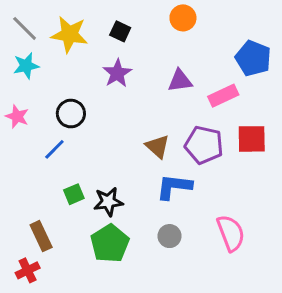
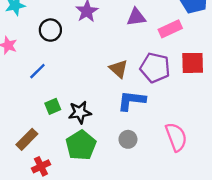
black circle: (71, 114) -> (50, 30), moved
brown rectangle: (41, 236) -> (27, 139), turned 70
red cross: (28, 270) -> (41, 166), moved

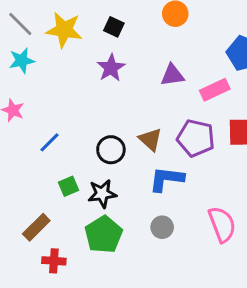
black circle: (50, 30) -> (111, 150), moved
red cross: (41, 166) -> (54, 261), turned 30

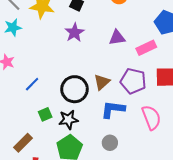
brown triangle: (150, 139) -> (102, 82), turned 36
black circle: (111, 150) -> (74, 89), size x1.4
pink semicircle: (222, 224) -> (151, 117), moved

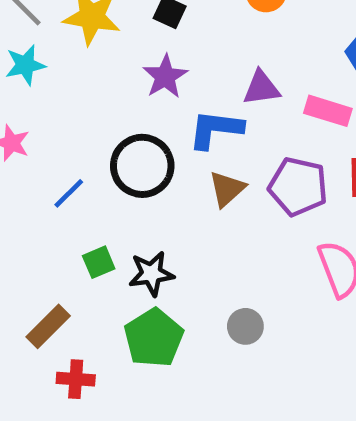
pink rectangle: (146, 48) -> (328, 111), turned 42
black circle: (74, 89) -> (142, 166), moved
blue L-shape: (113, 109) -> (216, 129), moved

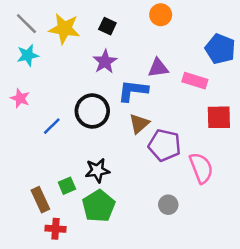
purple pentagon: (298, 187) -> (164, 145), moved
green square: (99, 262) -> (67, 186), moved
brown rectangle: (48, 326) -> (40, 200), turned -70
gray circle: (245, 326) -> (168, 205), moved

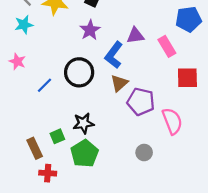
blue pentagon: (220, 49) -> (189, 19), turned -30
pink rectangle: (195, 81) -> (167, 46), turned 42
blue L-shape: (133, 91) -> (114, 55), turned -60

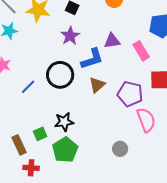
blue L-shape: (114, 55) -> (92, 59), turned -145
purple pentagon: (141, 102) -> (130, 94), moved

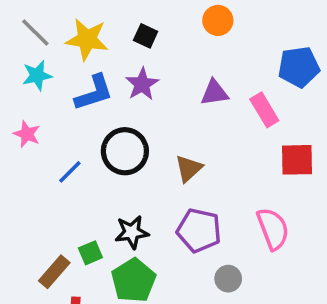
blue L-shape: (92, 59) -> (94, 93), moved
purple pentagon: (130, 94) -> (199, 230), moved
brown rectangle: (19, 145) -> (54, 272), turned 66

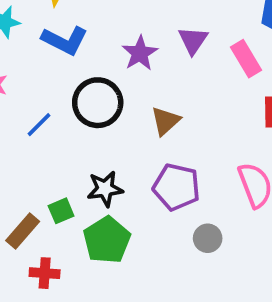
purple star: (142, 84) -> (140, 53), moved
blue L-shape: (94, 93) -> (65, 40), turned 45
purple triangle: (214, 93) -> (193, 40), turned -48

